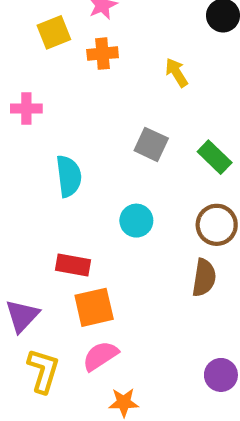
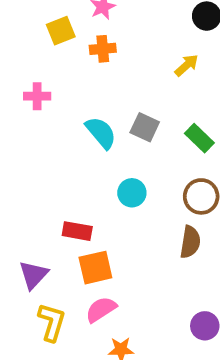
yellow arrow: (177, 73) -> (187, 65), moved, turned 80
cyan semicircle: (69, 176) -> (101, 133), moved, turned -33

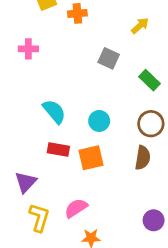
gray square: (145, 127) -> (109, 58), moved
cyan semicircle: (101, 133) -> (54, 111), moved
orange square: (95, 268) -> (91, 158), moved

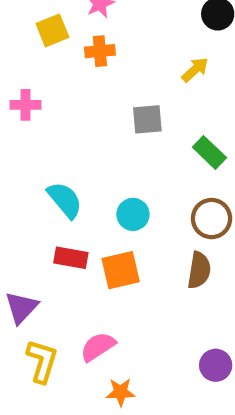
gray square: (109, 58) -> (147, 119), turned -30

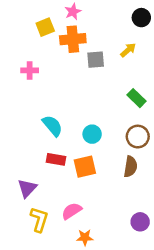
orange cross: (100, 51) -> (73, 39), size x1.5
gray square: (147, 119) -> (96, 60), moved

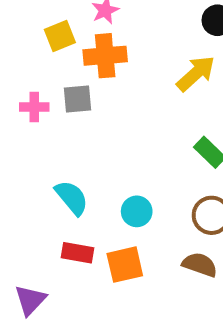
yellow arrow: (128, 50) -> (196, 73), size x1.5
gray square: (96, 60) -> (78, 99), moved
brown semicircle: (131, 167) -> (200, 265), turned -80

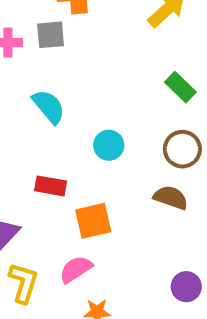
cyan semicircle: (72, 198) -> (49, 106), moved
orange square: (125, 265) -> (93, 221), moved

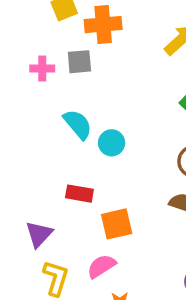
cyan circle: (109, 145) -> (112, 143), moved

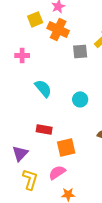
orange cross: (103, 25) -> (58, 29), turned 30
gray square: (79, 62) -> (80, 51), moved
cyan circle: (112, 143) -> (80, 99), moved

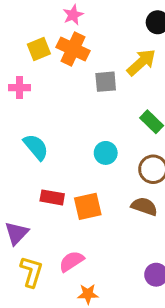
yellow square: (35, 19) -> (39, 49), moved
cyan semicircle: (43, 88) -> (36, 147), moved
orange square: (66, 147) -> (88, 206), moved

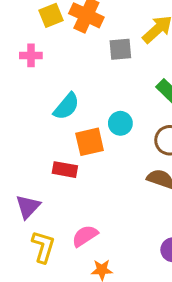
cyan semicircle: (36, 147) -> (66, 106), moved, turned 80
orange square: (88, 206) -> (90, 142), moved

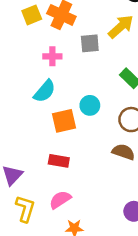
pink cross: (31, 55) -> (52, 56), moved
red rectangle: (65, 170) -> (59, 161), moved

